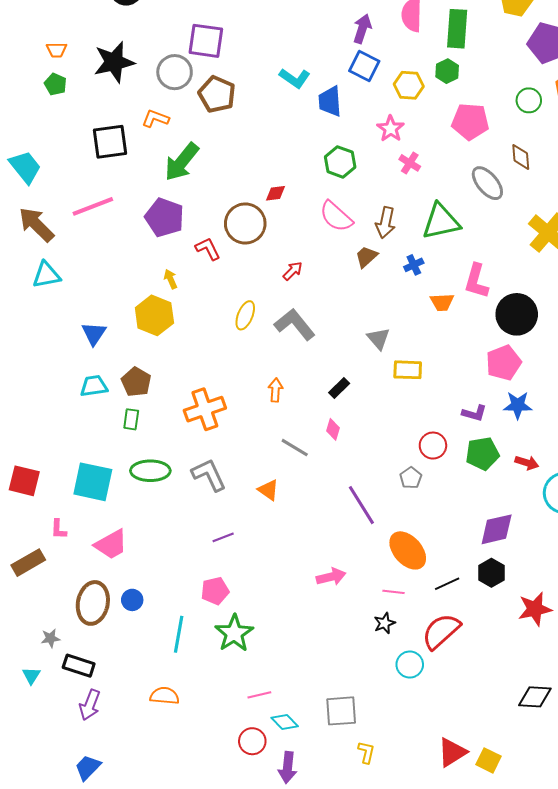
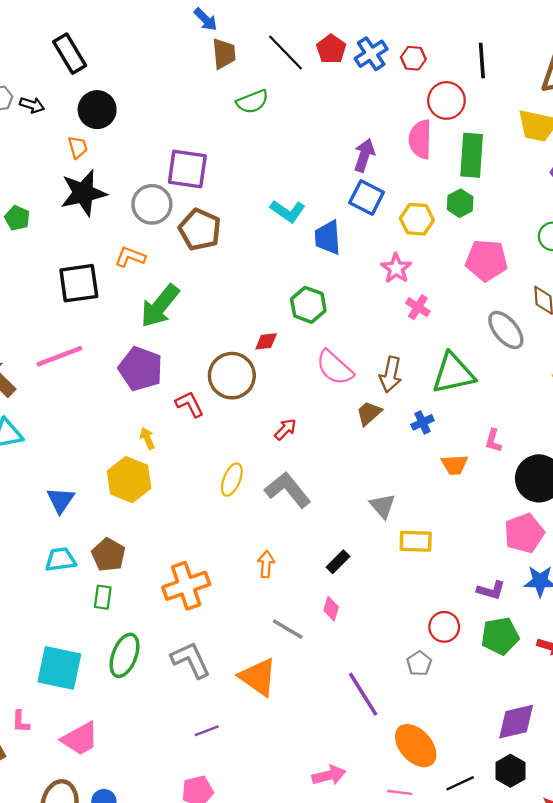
orange trapezoid: (57, 50) -> (78, 147), moved, turned -105
green hexagon: (340, 162) -> (308, 305), moved
pink L-shape: (476, 281) -> (493, 441), size x0.6
green ellipse: (150, 471) -> (124, 655), turned -69
orange triangle: (268, 490) -> (258, 677), size x1.6

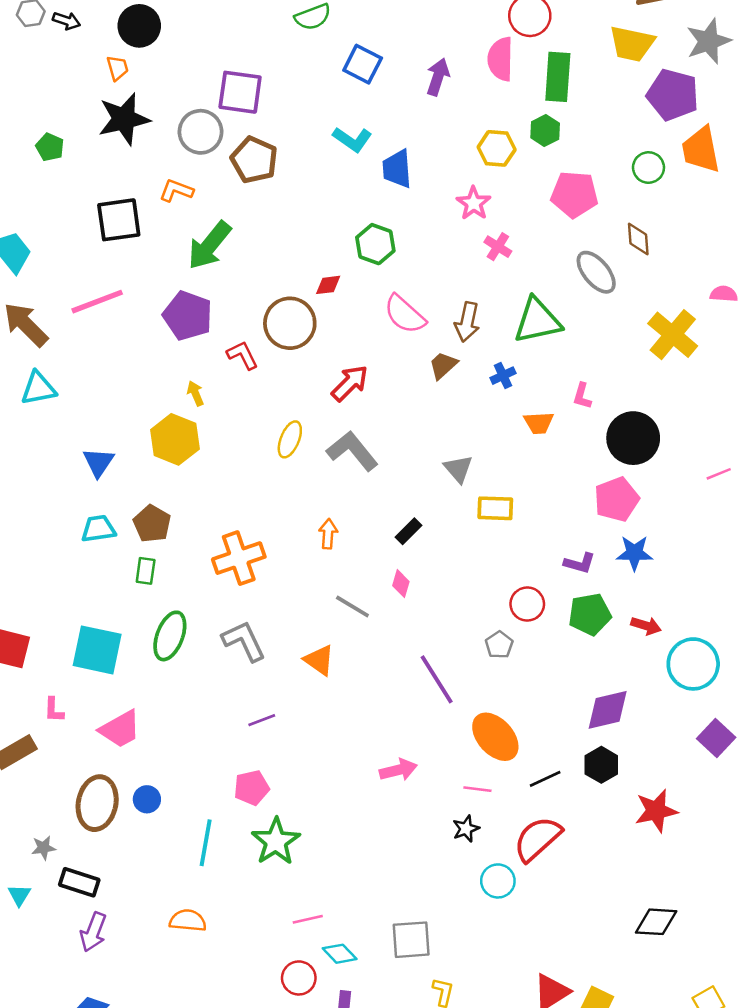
blue square: (367, 198) -> (363, 64), moved
red arrow: (285, 429) -> (350, 383), size x1.5
orange triangle: (258, 677) -> (319, 660), size x0.7

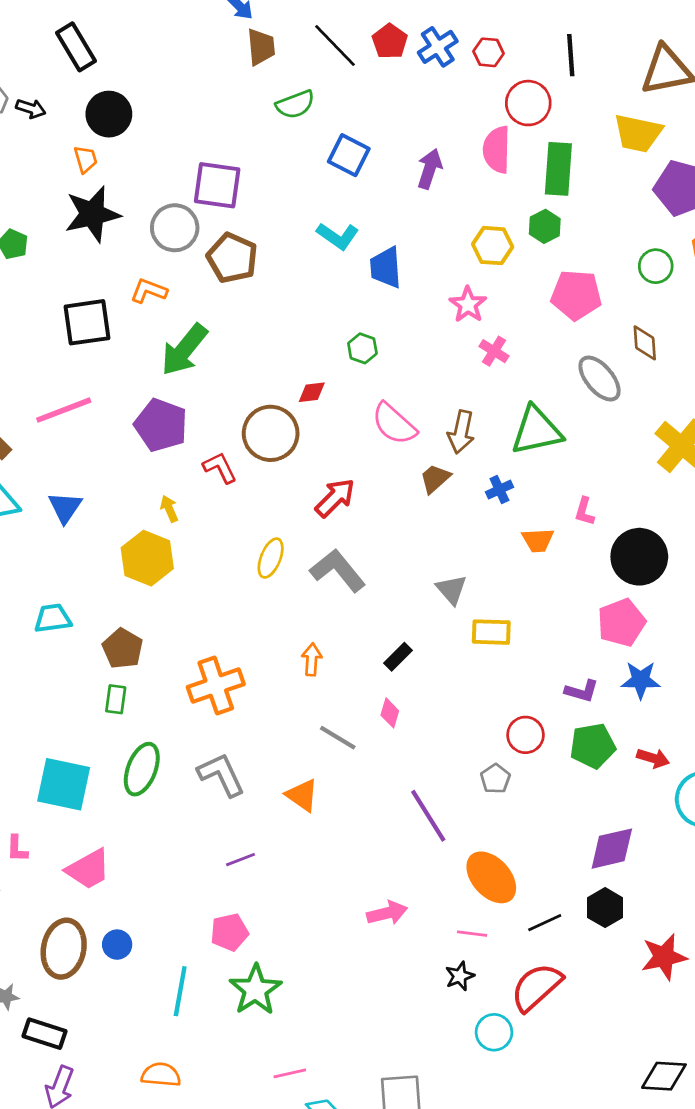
green hexagon: (375, 244) -> (362, 348), size x0.7
blue triangle: (98, 462) -> (65, 507), moved
cyan trapezoid: (98, 529) -> (53, 618), moved

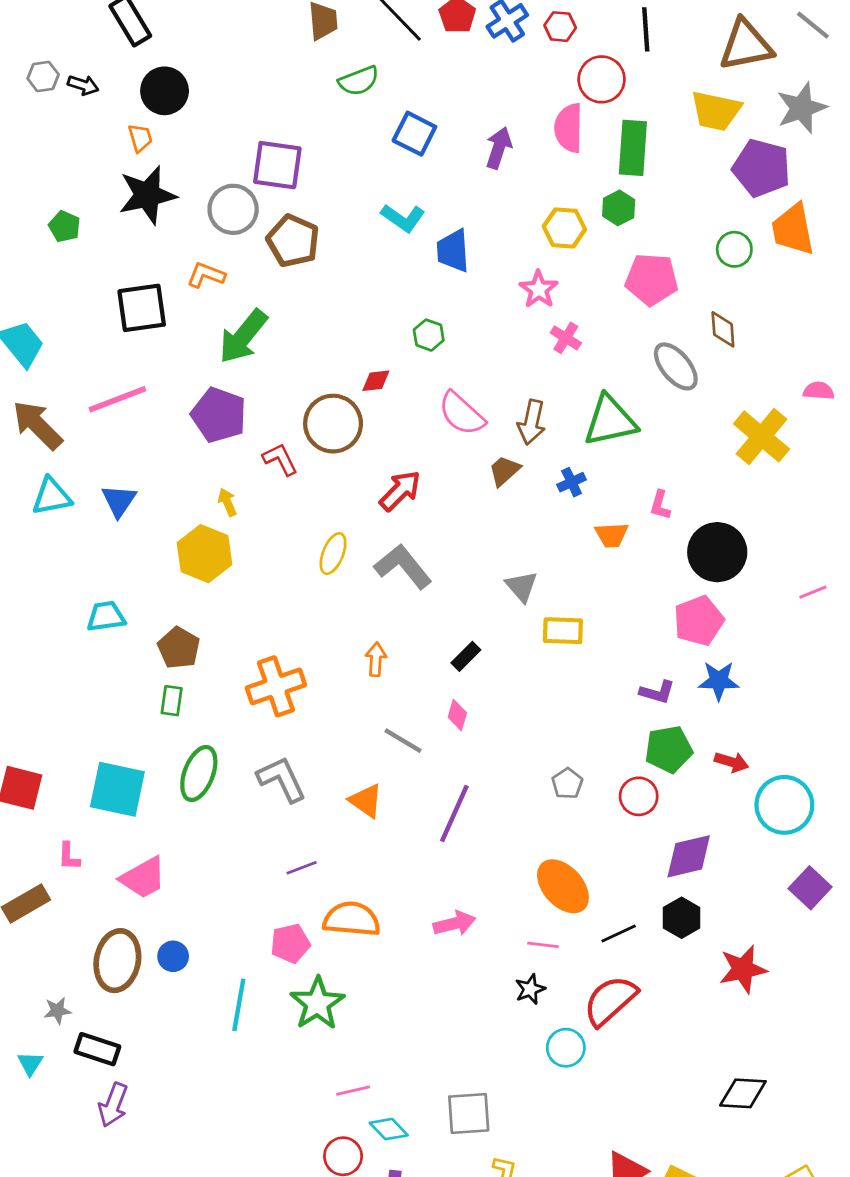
red circle: (526, 735) -> (639, 796), moved
purple line: (428, 816) -> (454, 813), moved, turned 56
orange semicircle: (161, 1075) -> (352, 919), moved, size x1.4

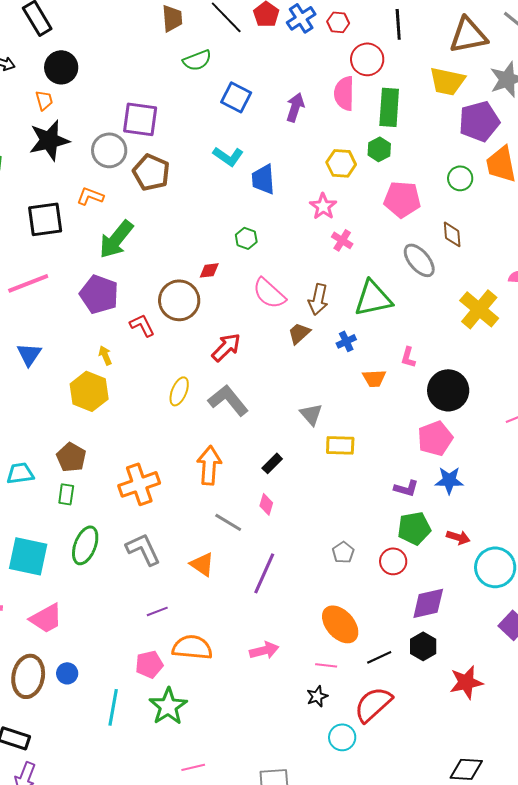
purple pentagon: (761, 168) -> (479, 121), turned -30
cyan trapezoid: (106, 616) -> (20, 473), moved
orange arrow: (376, 659) -> (209, 465), size x1.6

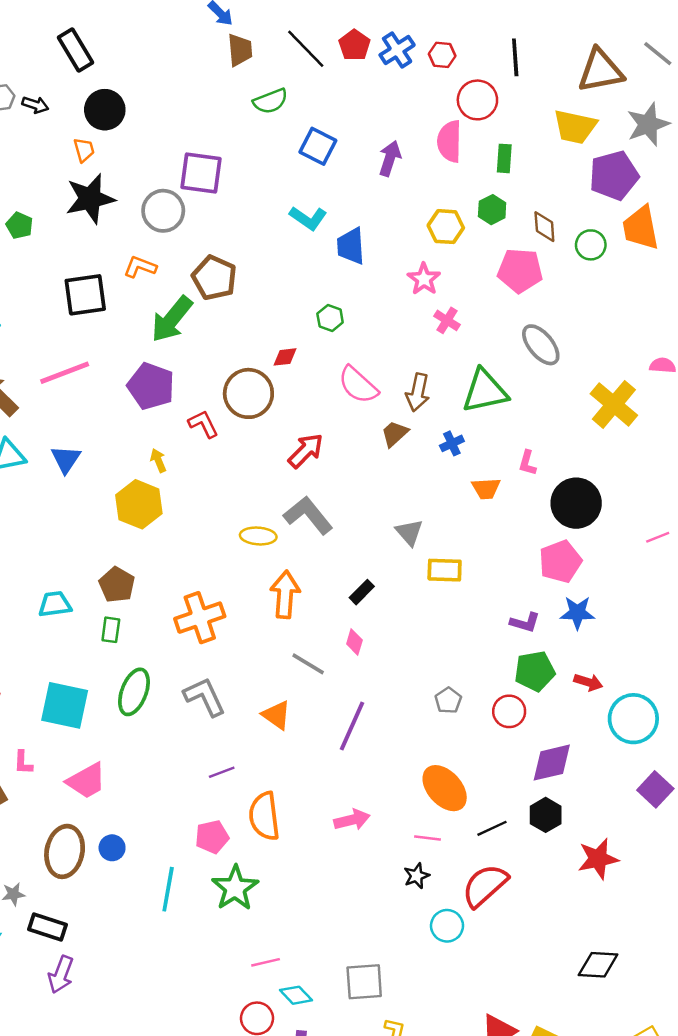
green rectangle: (389, 107) -> (504, 158), size x0.6
brown pentagon: (151, 172) -> (214, 278), moved
brown diamond: (452, 234) -> (544, 227), moved
yellow ellipse: (179, 391) -> (258, 536), moved, turned 72
orange semicircle: (192, 647) -> (264, 816), turned -102

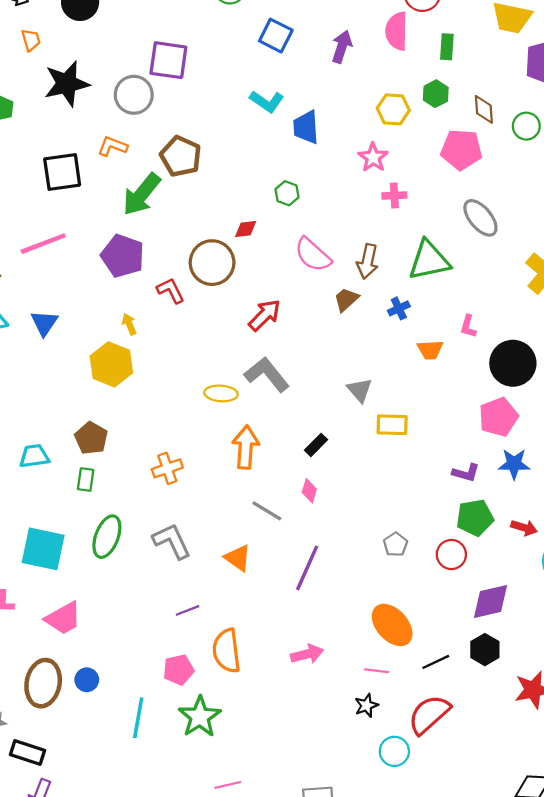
orange trapezoid: (84, 150) -> (31, 40), moved
pink cross: (447, 320) -> (394, 195), turned -35
orange cross: (200, 618) -> (167, 468), size x0.7

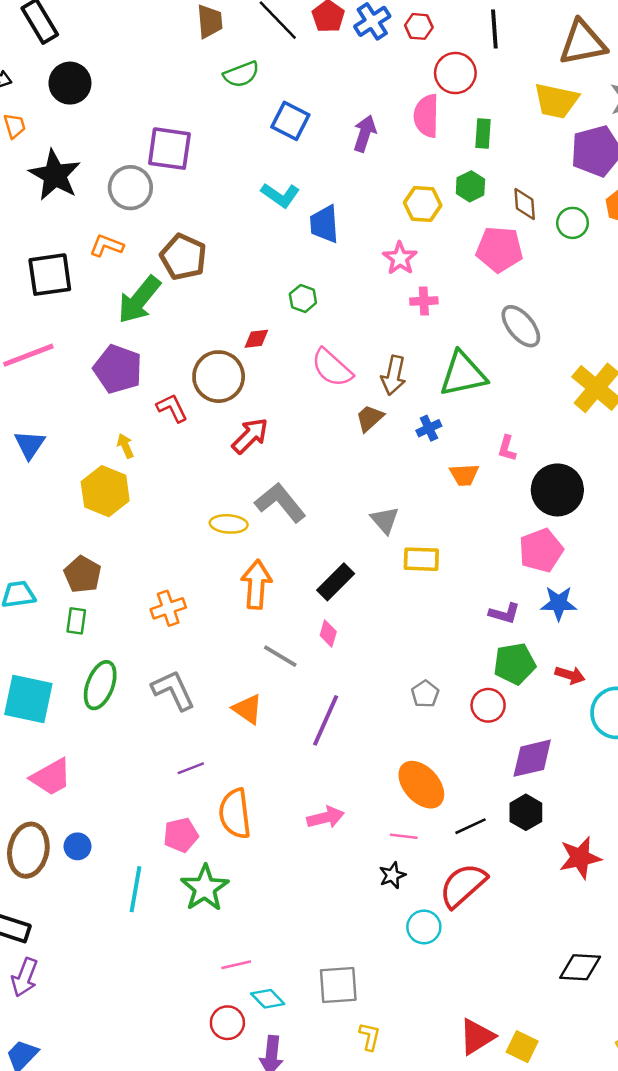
black star: (67, 84) -> (55, 175), turned -30
red arrow: (265, 315) -> (250, 436), moved
black rectangle: (316, 445) -> (336, 582), size x1.4

